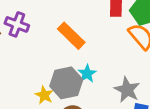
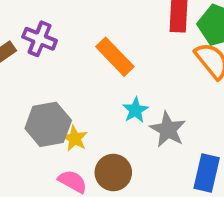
gray hexagon: (66, 83) -> (48, 124), moved
gray star: (127, 90) -> (168, 130), moved

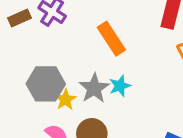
gray star: (168, 130) -> (94, 88), moved

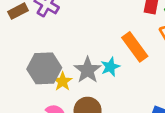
orange rectangle: (111, 39) -> (135, 47), moved

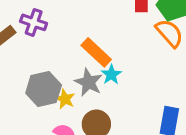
orange rectangle: (135, 47) -> (96, 52), moved

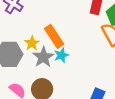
yellow star: (65, 99) -> (32, 43), moved

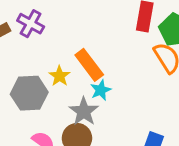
gray star: (43, 57) -> (84, 111), moved

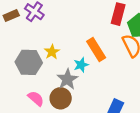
orange rectangle: (89, 65) -> (96, 50), moved

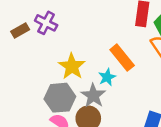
yellow star: (52, 52) -> (72, 66), size x1.5
gray hexagon: (29, 62) -> (60, 98), moved

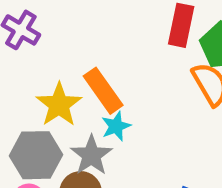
orange rectangle: (122, 58) -> (103, 91), moved

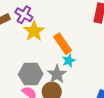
yellow star: (59, 105) -> (34, 31), moved

